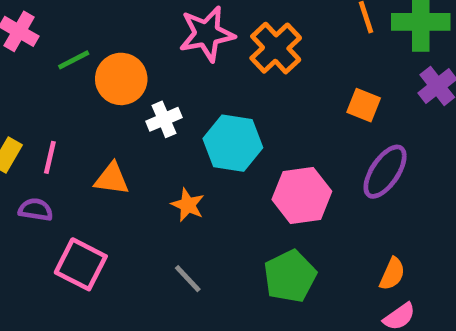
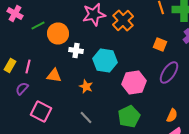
white cross: (164, 119) -> (76, 50), turned 32
purple semicircle: (36, 210) -> (22, 88), turned -56

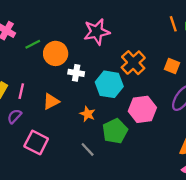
orange cross: (123, 20) -> (133, 63), moved
orange triangle: (54, 76) -> (51, 101), turned -35
green pentagon: (129, 116) -> (115, 131), moved

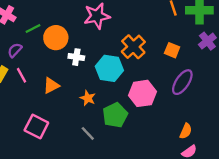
pink line: (21, 91) -> (22, 75), turned -42
purple semicircle: (14, 116) -> (15, 50), moved

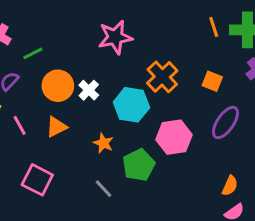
orange circle: (56, 38) -> (58, 86), moved
white cross: (76, 57) -> (89, 90), turned 35
pink line: (22, 75) -> (20, 125), moved

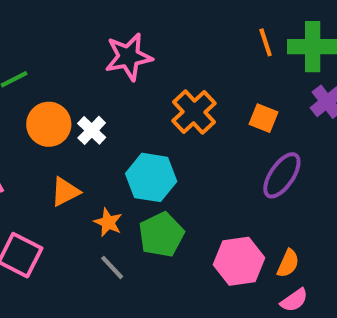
cyan hexagon: (131, 105) -> (151, 177), moved
orange triangle: (56, 127) -> (65, 192), moved
pink hexagon: (174, 137) -> (239, 261), moved
orange star: (103, 143) -> (108, 222), moved

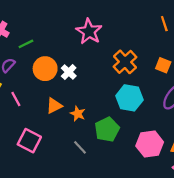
pink star: (129, 57) -> (89, 32), turned -30
cyan hexagon: (151, 177) -> (129, 98), moved
orange star: (108, 222) -> (78, 114), moved

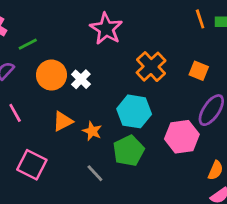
cyan hexagon: (129, 98) -> (134, 111), moved
pink hexagon: (150, 144) -> (182, 137), moved

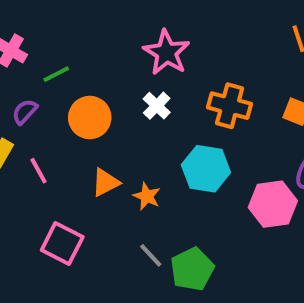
orange cross: (151, 67) -> (230, 106), turned -32
white cross: (81, 79) -> (157, 106), moved
green pentagon: (129, 151) -> (192, 269), moved

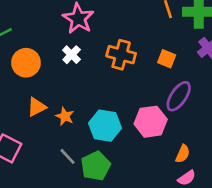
cyan hexagon: (206, 169) -> (105, 126), moved

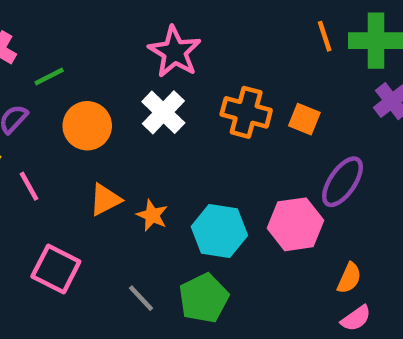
white cross: (72, 55) -> (163, 112), size x1.4
orange square: (167, 59) -> (304, 119), moved
gray line: (68, 156) -> (141, 298), moved

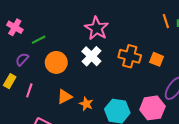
pink line: (29, 186) -> (29, 90), turned 48

